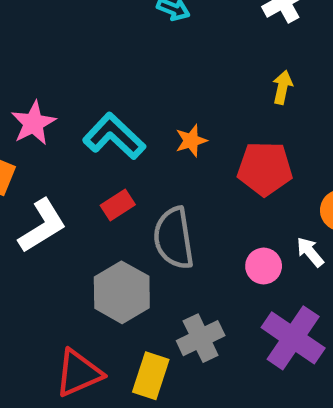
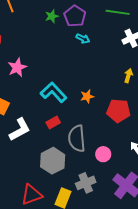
pink star: (33, 123) -> (17, 68), moved
pink circle: (264, 266) -> (103, 154), moved

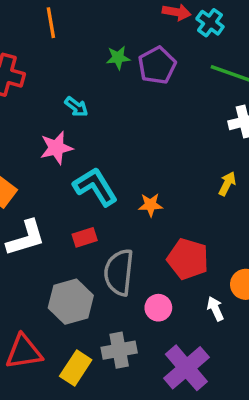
cyan arrow: (83, 39) -> (76, 107), moved
pink star: (17, 68) -> (56, 148), moved
red pentagon: (118, 111) -> (188, 259), moved

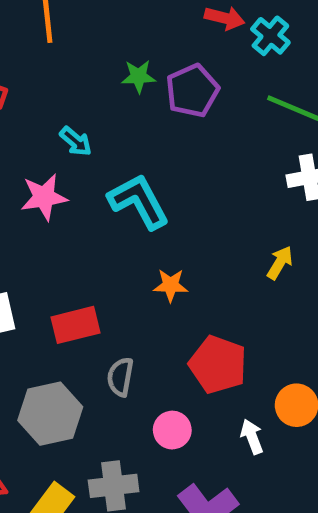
cyan L-shape: (95, 187) -> (139, 201), moved
red rectangle: (85, 237) -> (75, 325), size x1.4
gray semicircle: (119, 272) -> (120, 377), size x0.6

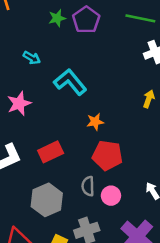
pink star: (44, 197) -> (19, 104), moved
red pentagon: (218, 365) -> (107, 155), moved
gray semicircle: (120, 377) -> (88, 186), moved

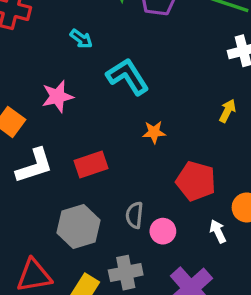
red pentagon: (107, 155) -> (196, 181), moved

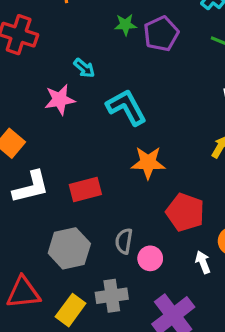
pink star: (58, 96) -> (60, 100), moved
orange star: (154, 132) -> (148, 163), size x1.5

